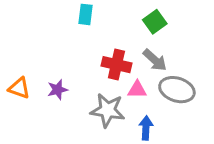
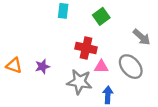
green square: (155, 22) -> (101, 16), moved
gray arrow: (155, 60) -> (142, 37), moved
gray ellipse: (177, 90) -> (131, 67), turned 30

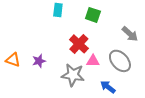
green square: (101, 16) -> (93, 15), turned -35
red cross: (86, 48) -> (79, 44), turned 30
blue arrow: (108, 95) -> (108, 87), moved, turned -56

